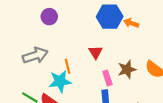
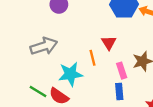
orange line: (68, 66) -> (93, 58), moved

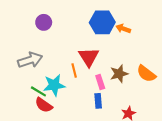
red triangle: (109, 43) -> (89, 57), size x1.5
green line: (38, 91) -> (38, 91), moved

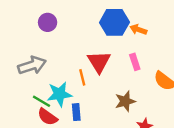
brown star: (119, 74) -> (125, 101), moved
pink rectangle: (100, 82) -> (135, 62), moved
blue rectangle: (98, 101) -> (76, 112), moved

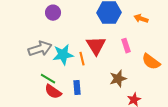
orange arrow: (138, 30) -> (141, 19), moved
cyan star: (59, 94) -> (63, 55), moved

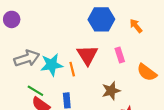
purple circle: (53, 13) -> (12, 19), moved
orange arrow: (141, 19) -> (136, 26), turned 32

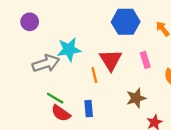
cyan star: (52, 65) -> (69, 50), moved

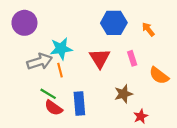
purple circle: (30, 22) -> (24, 23), size x1.5
orange line: (94, 75) -> (60, 70), moved
blue rectangle: (89, 109) -> (79, 104), size x1.5

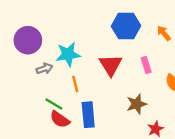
purple circle: (24, 23) -> (28, 40), moved
gray arrow: (40, 62) -> (44, 69), size x0.6
orange line: (60, 70) -> (75, 84), moved

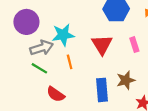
gray arrow: (44, 69) -> (42, 48), size x1.5
green line: (54, 104) -> (39, 68), moved
blue rectangle: (88, 115) -> (102, 90), moved

